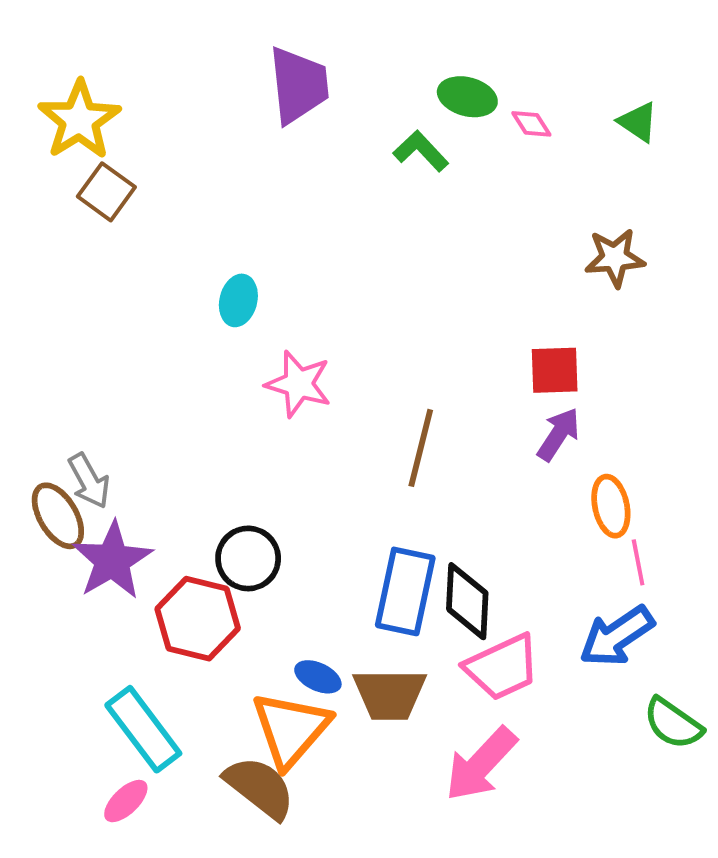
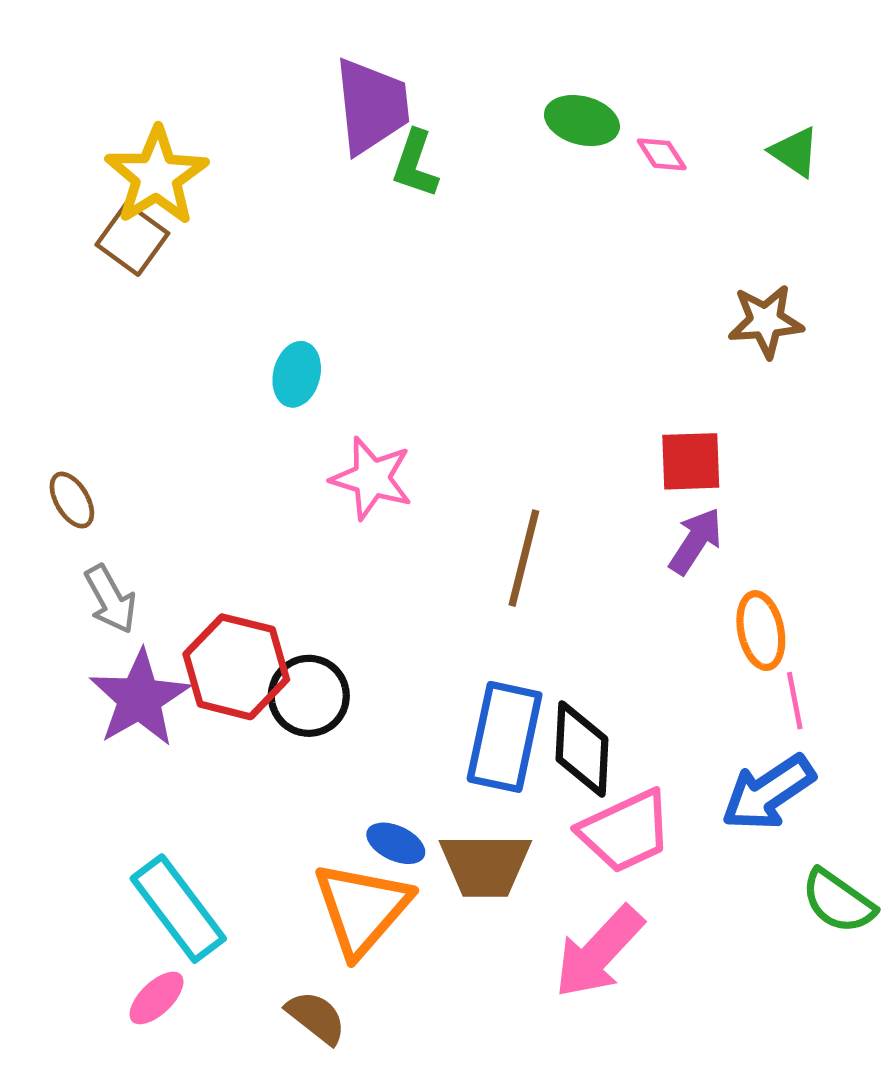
yellow star: (79, 120) -> (157, 176), moved
green L-shape: (421, 151) -> (415, 164), moved, turned -118
brown ellipse: (58, 516) -> (72, 500), moved, size x0.7
red hexagon: (198, 619) -> (236, 667), moved
brown semicircle: (260, 787) -> (316, 1017), moved, size x0.7

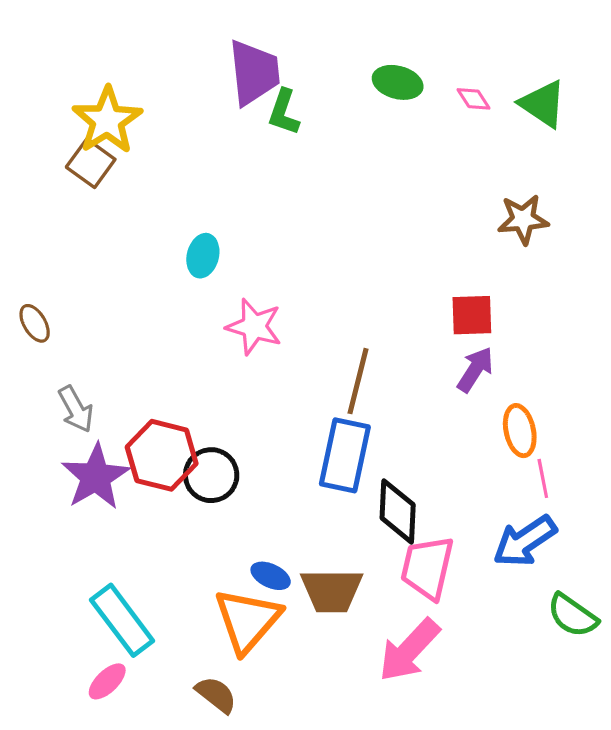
green triangle: (795, 152) -> (543, 104), size x1.4
pink diamond: (662, 154) -> (474, 99), moved
brown ellipse: (72, 500) -> (35, 323), moved
blue rectangle: (505, 737) -> (345, 455), moved
pink trapezoid: (625, 831) -> (427, 568), turned 128

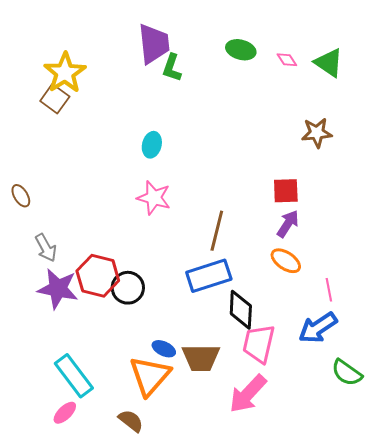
cyan ellipse: (203, 256) -> (152, 145), moved
orange ellipse: (520, 431) -> (286, 261), moved, turned -44
blue rectangle: (345, 455) -> (209, 276), turned 60
purple star: (96, 477) -> (58, 289), turned -30

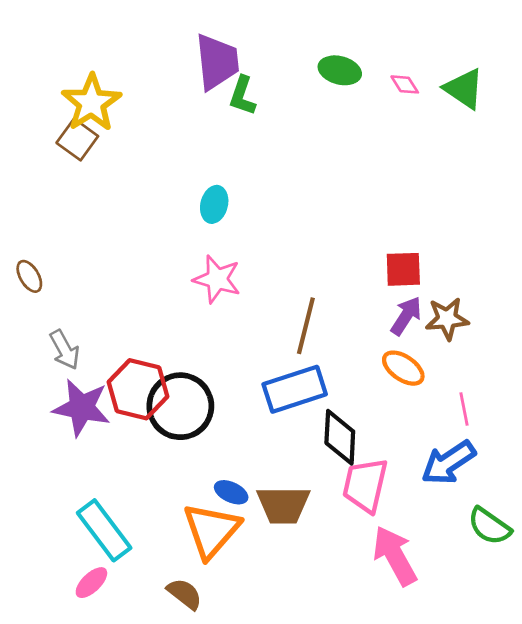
brown star: (317, 133) -> (447, 319), moved
black circle: (128, 288) -> (180, 406), size x1.4
pink arrow: (248, 394) -> (395, 556), moved, turned 108

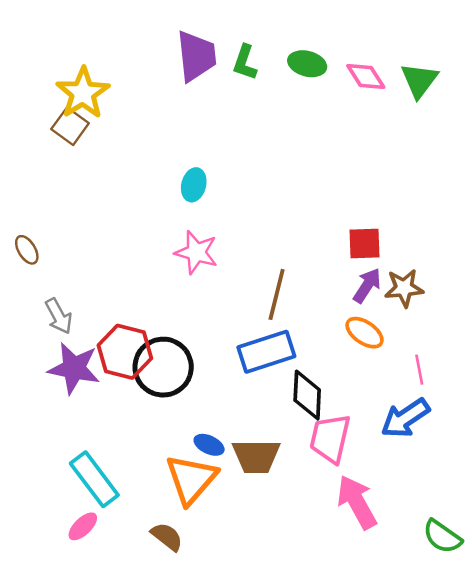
pink diamond: (405, 84) -> (366, 76), size x1.5
green triangle: (464, 89) -> (419, 80), turned 33
green L-shape: (242, 96) -> (245, 62), moved
green semicircle: (489, 526) -> (442, 537), moved

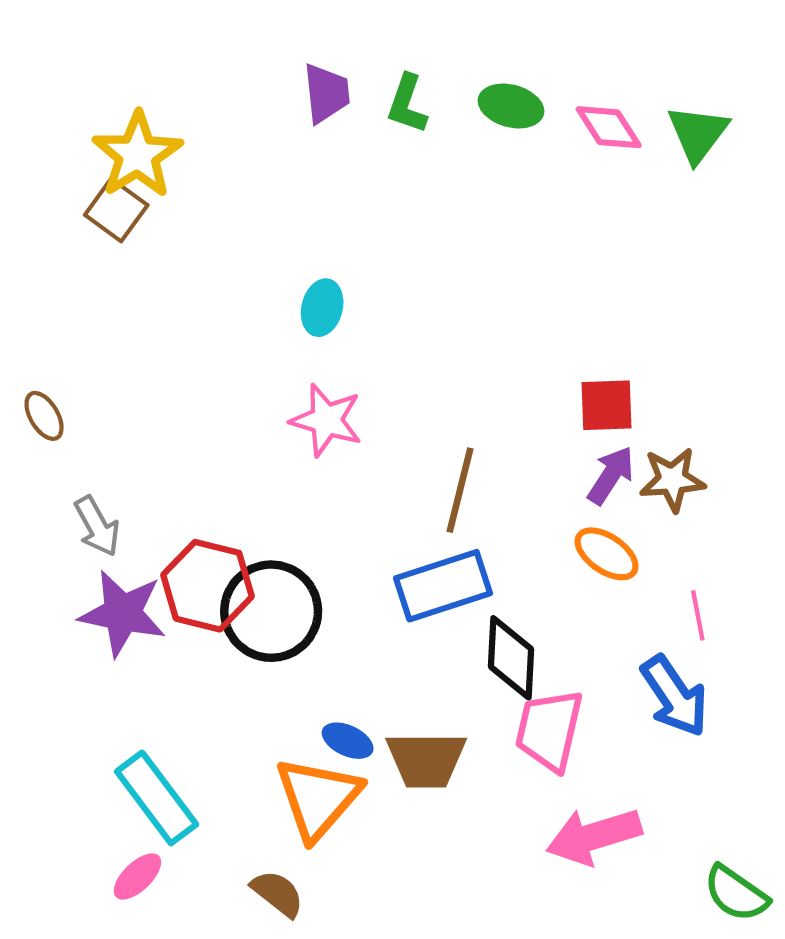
purple trapezoid: (196, 56) -> (326, 93), size x0.7
blue arrow: (405, 418) -> (674, 696), turned -90
pink arrow: (357, 502) -> (594, 836), turned -78

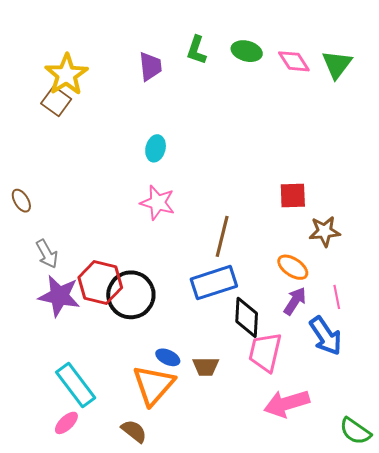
purple trapezoid: (326, 93) -> (150, 66), moved
purple arrow: (611, 475) -> (295, 301), moved
brown trapezoid: (426, 760) -> (206, 367), size x0.7

